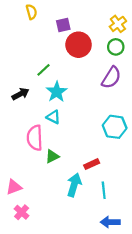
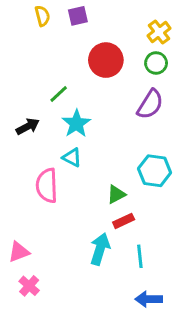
purple square: (63, 25) -> (78, 16), moved
green triangle: (52, 156) -> (116, 194), moved

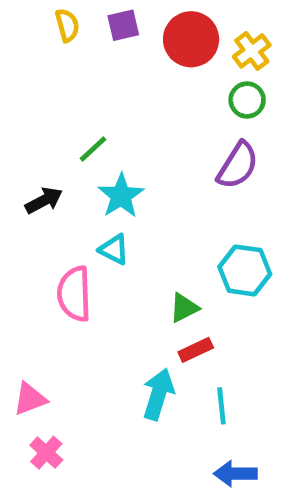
red circle: (106, 60) -> (191, 39), moved

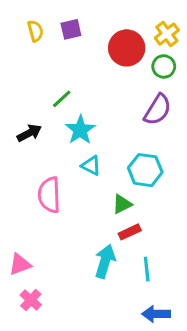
yellow semicircle: (67, 25) -> (35, 31), moved
purple square: (123, 25) -> (71, 29), moved
red circle: (191, 39) -> (127, 48), moved
cyan triangle: (114, 249) -> (91, 165), moved
cyan hexagon: (245, 270) -> (145, 170), moved

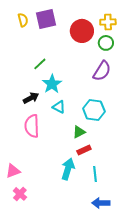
purple square: (71, 29) -> (46, 19), size x1.5
yellow cross: (167, 34) -> (108, 22), turned 35
black arrow: (29, 133) -> (31, 98), moved

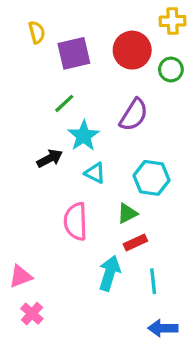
purple square: (46, 19) -> (74, 53), moved
yellow cross: (108, 22) -> (173, 21), moved
purple semicircle: (102, 71) -> (134, 115), moved
pink semicircle: (32, 126) -> (76, 221), moved

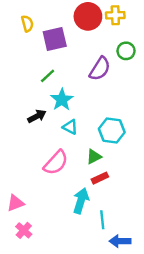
yellow cross: (173, 21) -> (115, 15), moved
red circle: (132, 50) -> (88, 16), moved
purple semicircle: (134, 115) -> (100, 69), moved
pink semicircle: (76, 221) -> (56, 163), turned -136
cyan line: (153, 281) -> (102, 220), moved

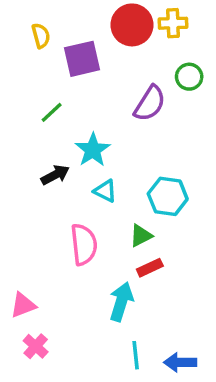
green line: (48, 76) -> (52, 112), moved
pink semicircle: (56, 163) -> (84, 245), turned -48
cyan line: (102, 220) -> (136, 355), moved

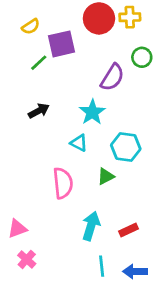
yellow semicircle: (41, 36) -> (31, 27), turned 72
green line: (52, 112) -> (39, 63), moved
cyan star: (93, 150) -> (92, 112), moved
black arrow: (55, 175) -> (39, 111), moved
red rectangle: (150, 268) -> (128, 230), moved

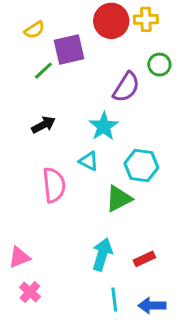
green triangle: (106, 176) -> (119, 199), size x1.4
pink semicircle: (63, 183) -> (54, 185), moved

